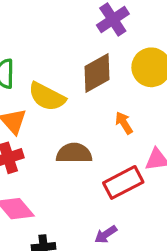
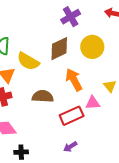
orange arrow: (124, 123) -> (74, 80), size x1.6
purple arrow: (106, 234) -> (70, 147), moved

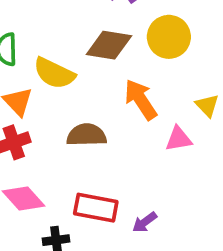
brown diamond: (59, 49) -> (109, 45), turned 40
red rectangle: (72, 116) -> (96, 208), moved, turned 40

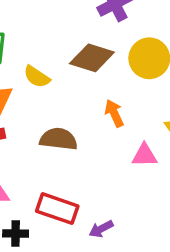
yellow semicircle: (54, 73) -> (37, 77), size x0.7
orange arrow: (141, 100) -> (114, 113), size x0.7

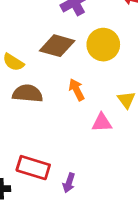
brown semicircle: (59, 139) -> (28, 93), moved
purple arrow: (101, 229) -> (69, 183), turned -42

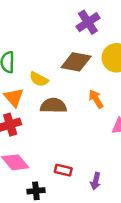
red rectangle: (33, 168) -> (63, 170), size x0.6

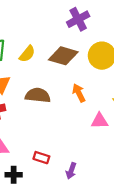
yellow semicircle: (39, 79) -> (27, 54), moved, turned -84

